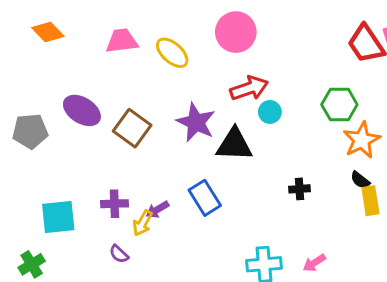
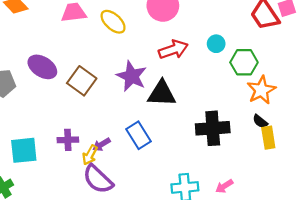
cyan circle: (270, 112) -> (216, 44), moved
black cross: (299, 189) -> (213, 128), size x2.0
purple semicircle: (119, 254) -> (98, 179), moved, size x2.0

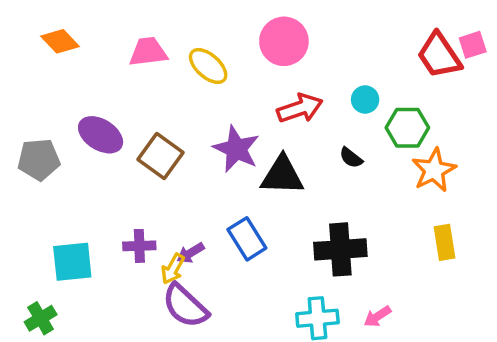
black semicircle: (260, 121) -> (351, 158), moved
black cross: (213, 128) -> (340, 249), moved

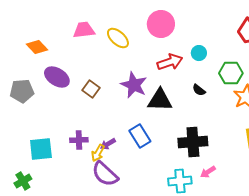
orange diamond: (60, 41) -> (37, 47), moved
cyan circle: (365, 100) -> (199, 53), moved
brown square: (160, 156) -> (91, 89), size x0.7
pink arrow: (377, 316) -> (208, 172), moved

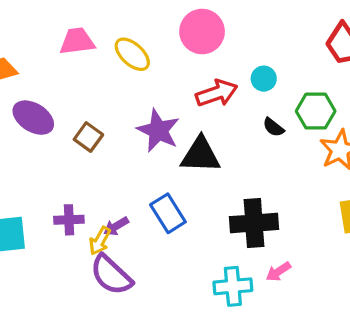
black semicircle: (199, 90) -> (273, 127), moved

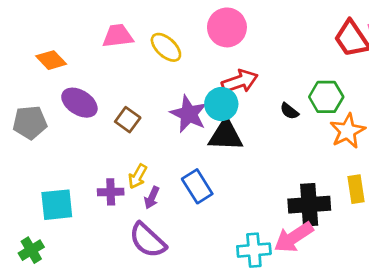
cyan circle: (264, 79) -> (221, 104), moved, size x1.5
black cross: (254, 223) -> (309, 205), moved
purple arrow: (116, 226) -> (152, 198), turned -35
yellow arrow: (100, 241) -> (138, 176), moved
pink arrow: (278, 272) -> (294, 237), size x1.8

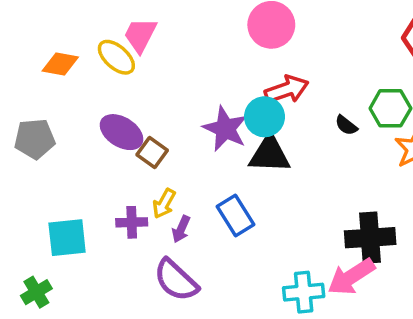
pink trapezoid: (118, 36) -> (140, 35), turned -56
yellow ellipse: (166, 47) -> (116, 57), moved
orange diamond: (51, 60) -> (60, 64), turned -36
purple ellipse: (79, 103) -> (121, 132), moved
brown square: (128, 120) -> (152, 153), moved

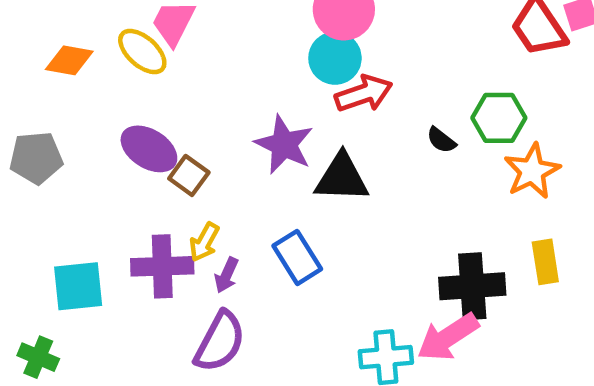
cyan circle: (264, 117) -> (335, 58), moved
purple cross: (132, 222) -> (162, 266), size x1.5
purple semicircle: (176, 280) -> (220, 342), turned -105
green cross: (36, 292) -> (38, 357), turned -36

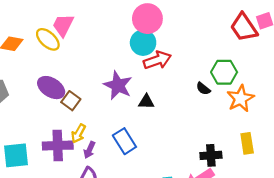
black semicircle: (441, 140) -> (203, 89), moved
black triangle: (342, 178) -> (146, 102), size x0.6
black cross: (472, 286) -> (211, 155), size x0.7

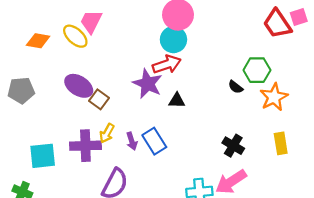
red arrow: (157, 60) -> (167, 64), moved
purple arrow: (89, 150) -> (132, 141), moved, turned -42
black cross: (211, 155) -> (233, 146), moved, turned 35

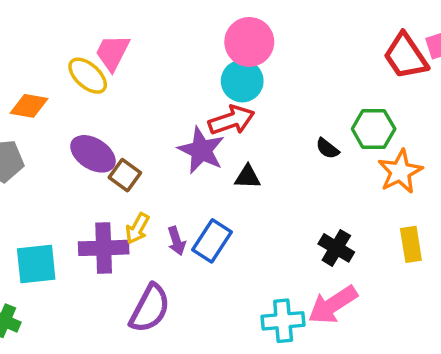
orange diamond: (38, 41) -> (29, 106), moved
black semicircle: (236, 87) -> (327, 148), moved
blue rectangle: (154, 141) -> (212, 241), turned 65

